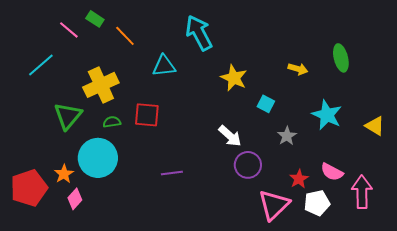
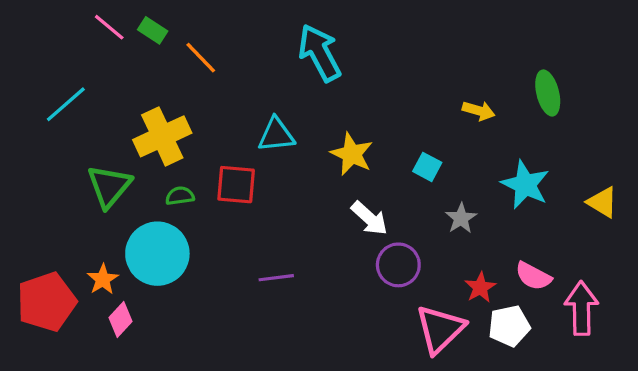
pink line: (69, 30) -> (109, 27), moved
cyan triangle: (164, 66) -> (276, 135), moved
yellow star: (234, 78) -> (352, 154), moved

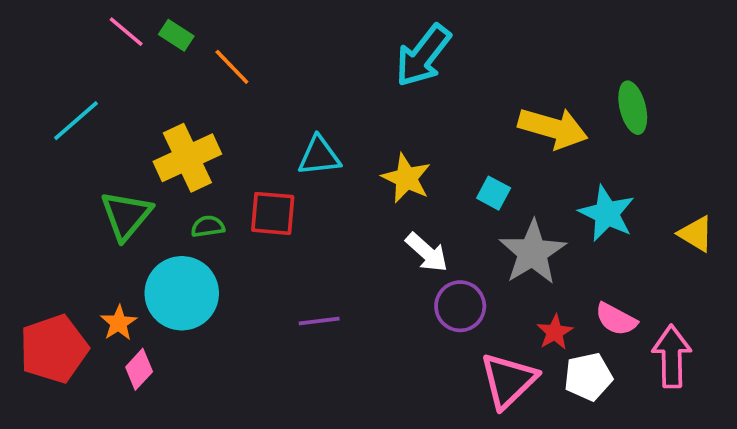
cyan arrow: (320, 53) -> (423, 56), moved, turned -114
yellow arrow: (479, 111) -> (553, 128), size x1.8
gray star: (461, 218) -> (533, 252), size x1.8

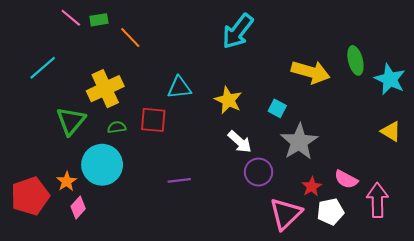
green rectangle: (176, 35) -> (99, 20), turned -42
cyan star: (607, 213) -> (390, 79), moved

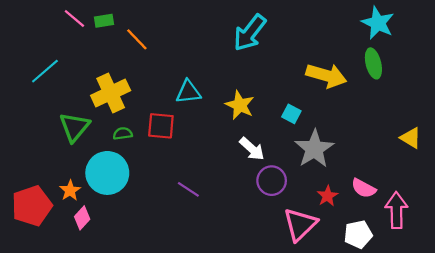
cyan star: (390, 79) -> (378, 23), moved
purple line: (179, 180) -> (188, 189), turned 40
white pentagon: (330, 212) -> (358, 234), moved

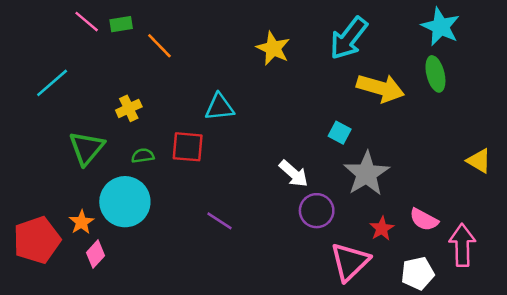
cyan arrow: (250, 33) -> (349, 38), moved
yellow cross: (111, 93) -> (129, 108), size x0.6
yellow star: (240, 105) -> (273, 48), moved

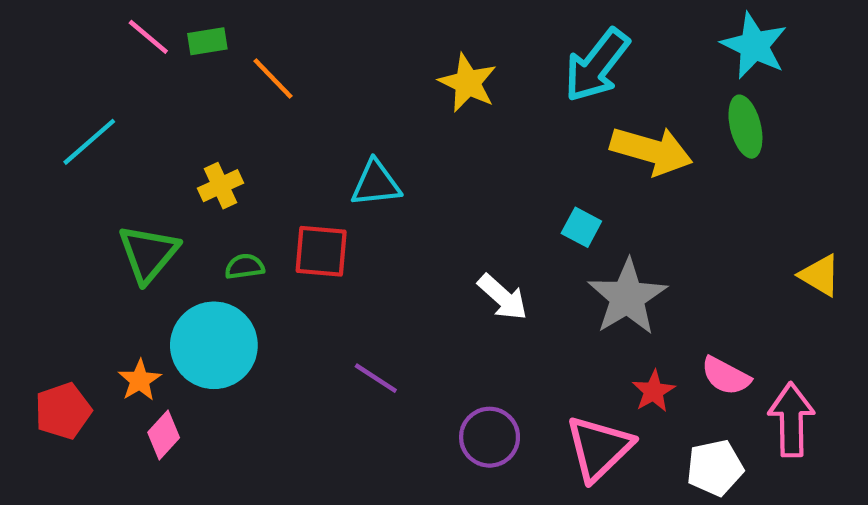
purple circle: (317, 211) -> (490, 437), moved
red pentagon: (37, 240) -> (63, 411), size x0.7

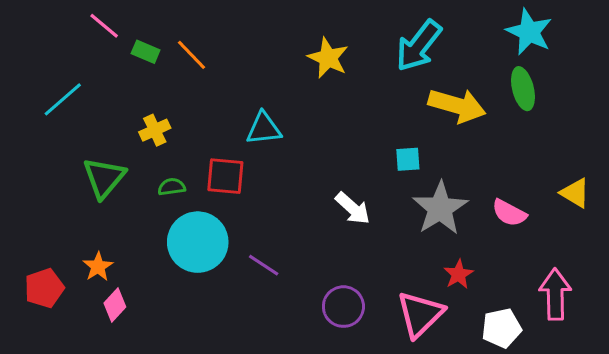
green rectangle: (207, 41) -> (146, 52), moved, turned 32
cyan square: (581, 227) -> (408, 159), turned -32
cyan circle: (214, 345) -> (198, 242), moved
pink semicircle: (726, 376) -> (509, 213), moved

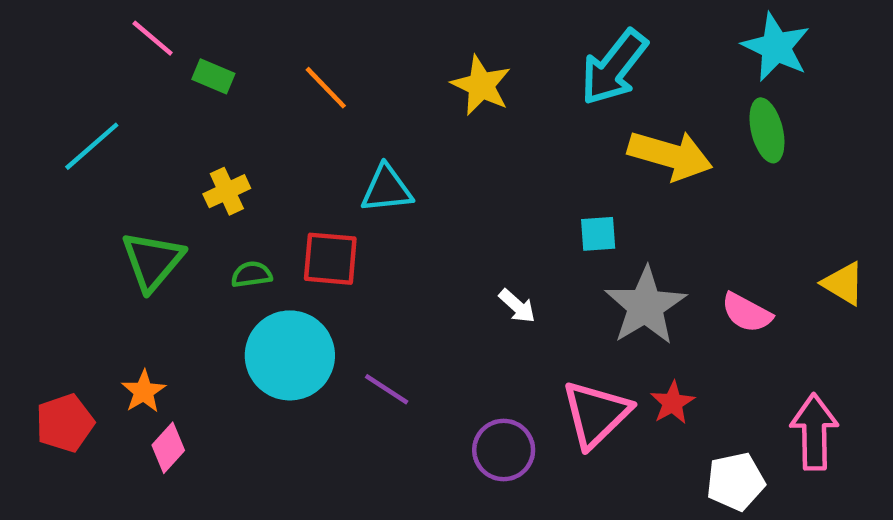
orange line: (192, 55) -> (326, 88), moved
white arrow: (353, 208) -> (517, 306), size x0.7
pink triangle: (420, 314) -> (596, 414), moved

